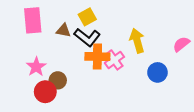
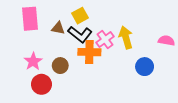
pink semicircle: (181, 44) -> (166, 41), turned 49
pink cross: (114, 60) -> (105, 40), moved
brown circle: (58, 80) -> (60, 66), moved

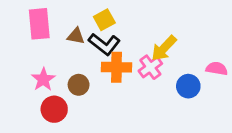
yellow arrow: (126, 37) -> (164, 48), turned -120
pink cross: (105, 40) -> (150, 67), moved
pink semicircle: (166, 41) -> (217, 69), moved

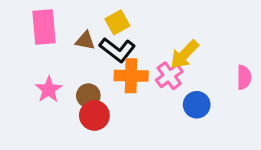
pink semicircle: (217, 69) -> (244, 77), turned 80
blue circle: (188, 86) -> (197, 105), moved
red circle: (54, 109) -> (94, 115), moved

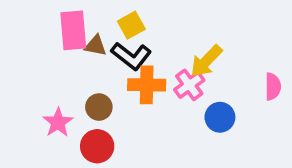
pink rectangle: (44, 27) -> (73, 30), moved
pink star: (49, 89) -> (58, 122), moved
red circle: (94, 115) -> (97, 146), moved

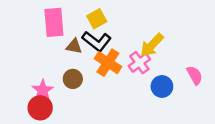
brown triangle: (95, 46) -> (74, 46), moved
orange cross: (147, 85) -> (108, 63), turned 32
pink semicircle: (273, 87) -> (195, 75), moved, turned -30
red circle: (97, 146) -> (40, 108), moved

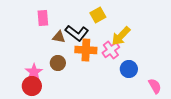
yellow square: (97, 19) -> (98, 15), moved
pink rectangle: (54, 22) -> (43, 18), size x0.7
orange cross: (108, 63) -> (86, 50), turned -30
pink semicircle: (195, 75) -> (155, 86), moved

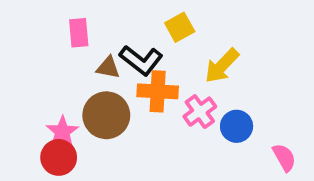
pink cross: (111, 50) -> (200, 112), moved
brown circle: (58, 63) -> (106, 115), size x1.6

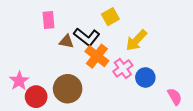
orange cross: (158, 91) -> (97, 56), turned 35
brown circle: (106, 115) -> (68, 89), moved
pink star: (62, 132) -> (19, 81), moved

